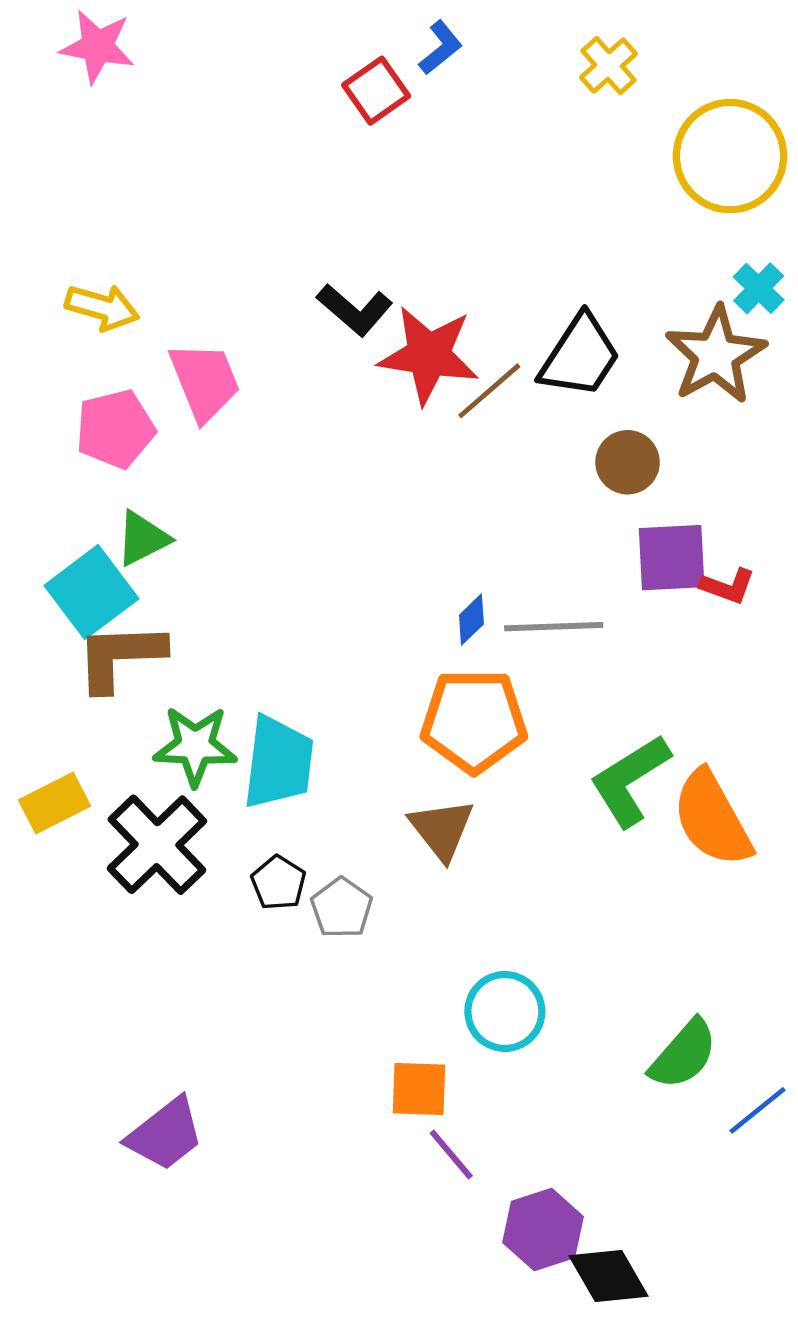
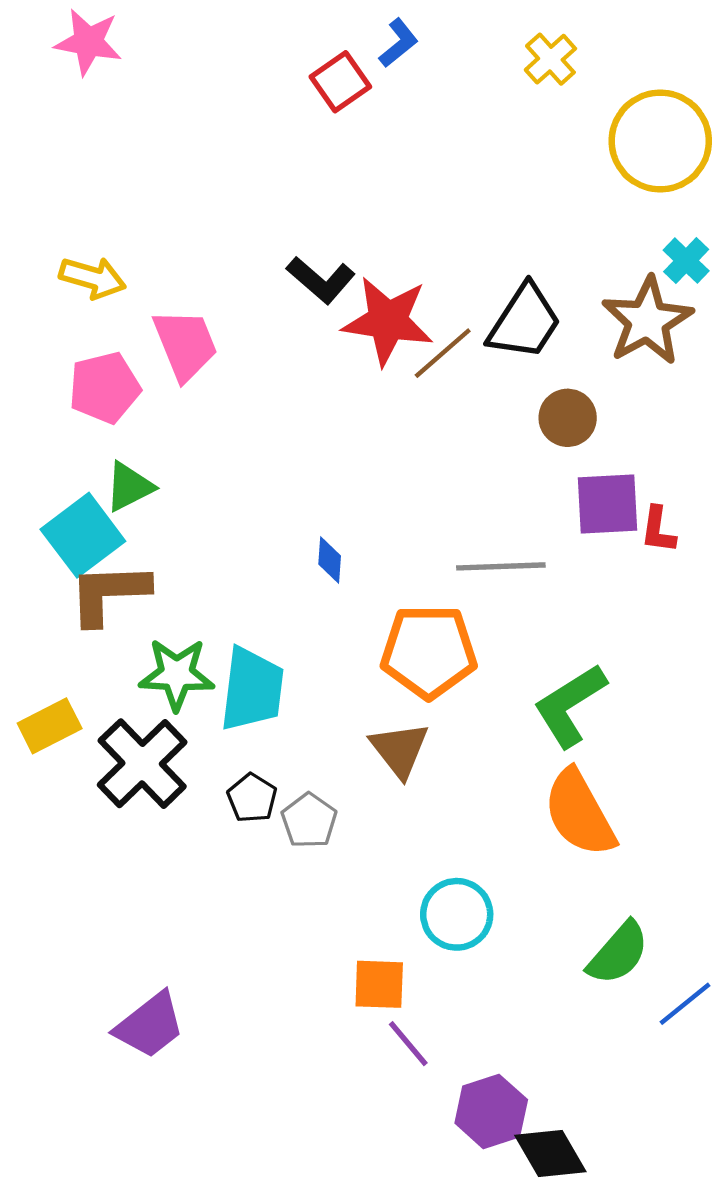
red L-shape: (728, 586) -> (658, 530), turned 78
blue diamond: (471, 620) -> (330, 560), moved, turned -42
orange semicircle: (712, 818) -> (579, 813), moved

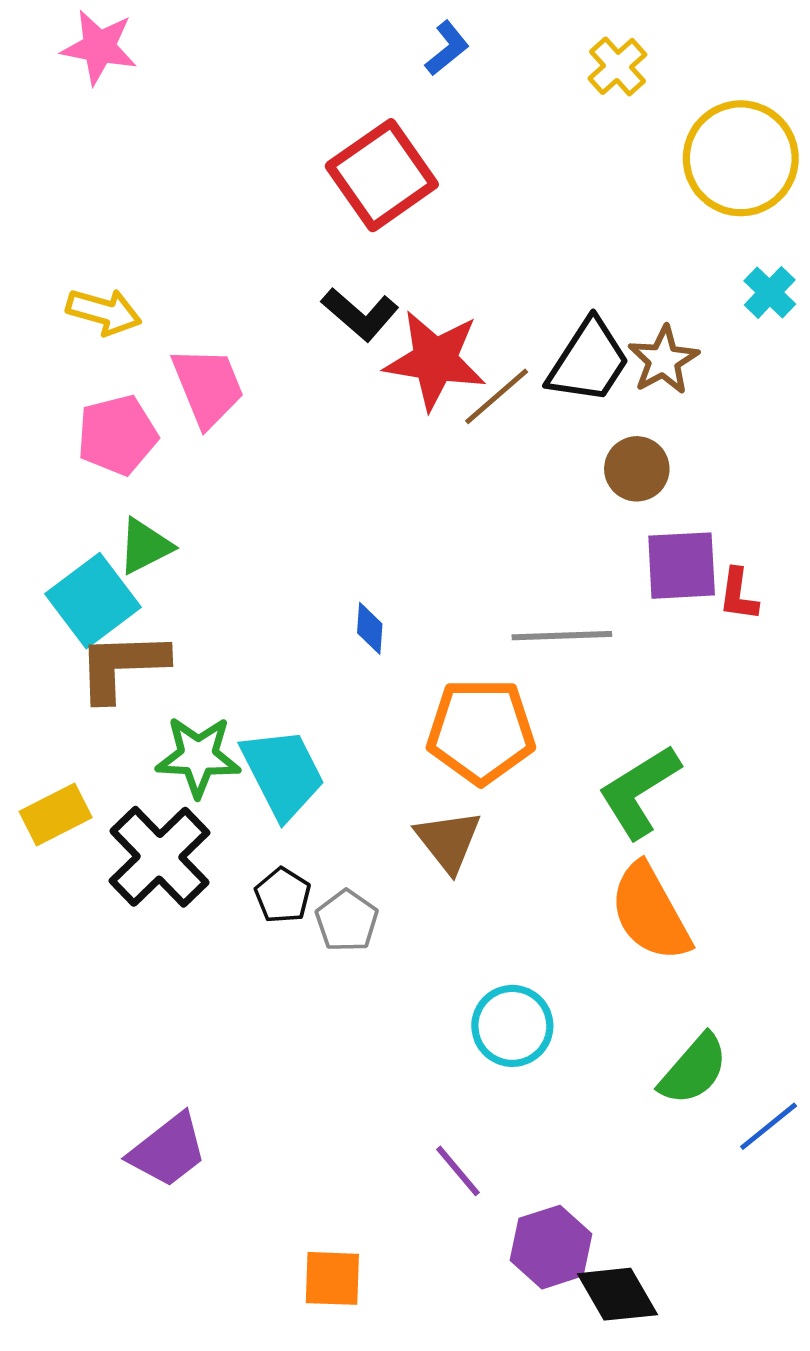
red square: (340, 82) -> (382, 175), moved, size x1.6
brown star: (647, 321) -> (663, 360), moved, size x0.7
cyan trapezoid: (252, 689) -> (283, 773), turned -34
orange square: (379, 984) -> (332, 1278), moved

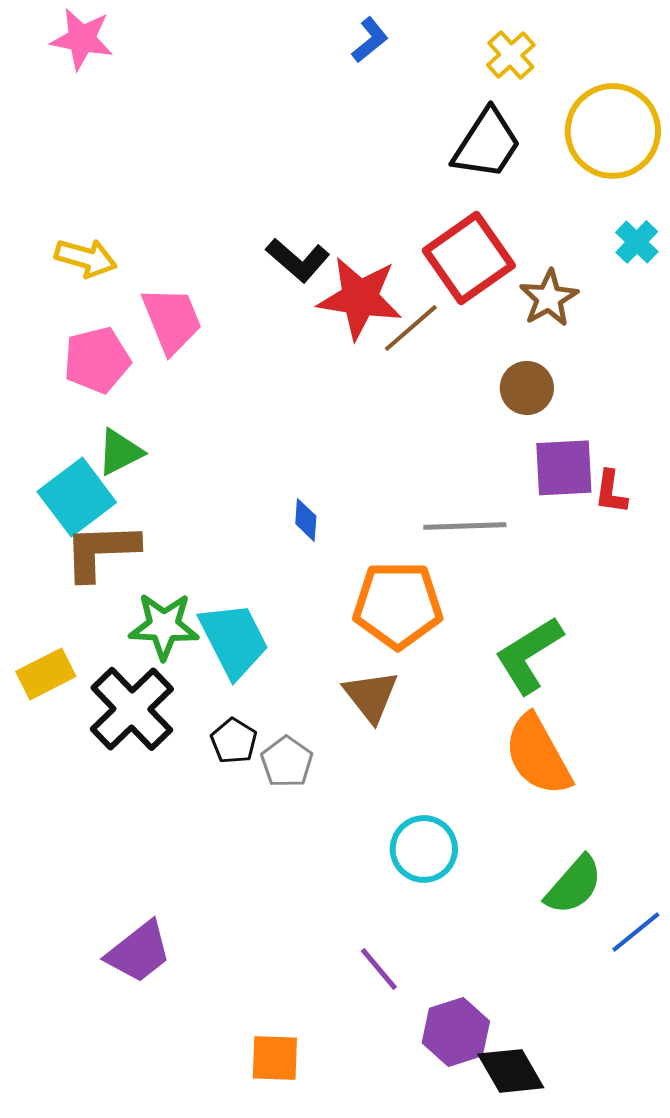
red square: (382, 175) -> (469, 258), moved
black trapezoid: (588, 361) -> (487, 144), moved

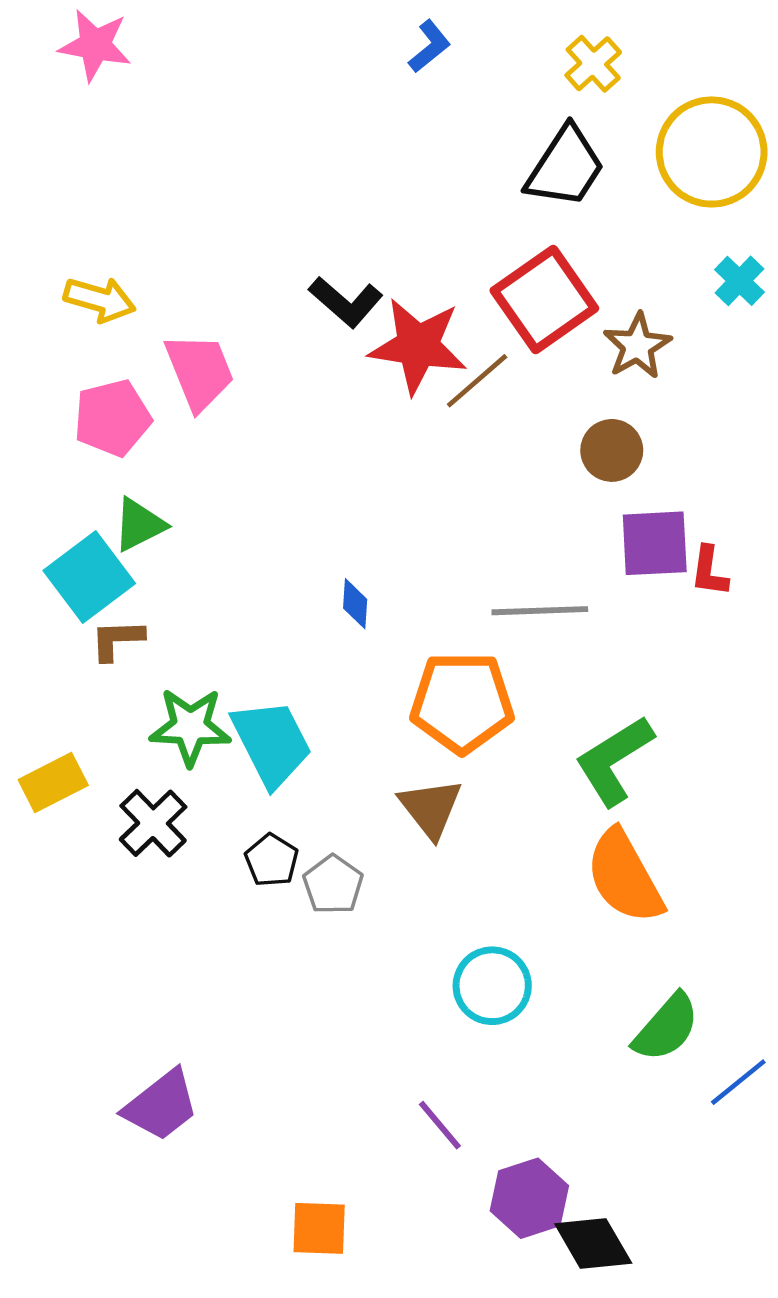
brown L-shape: (101, 551) -> (117, 640), size x0.6
black cross: (132, 709) -> (153, 823), size x0.7

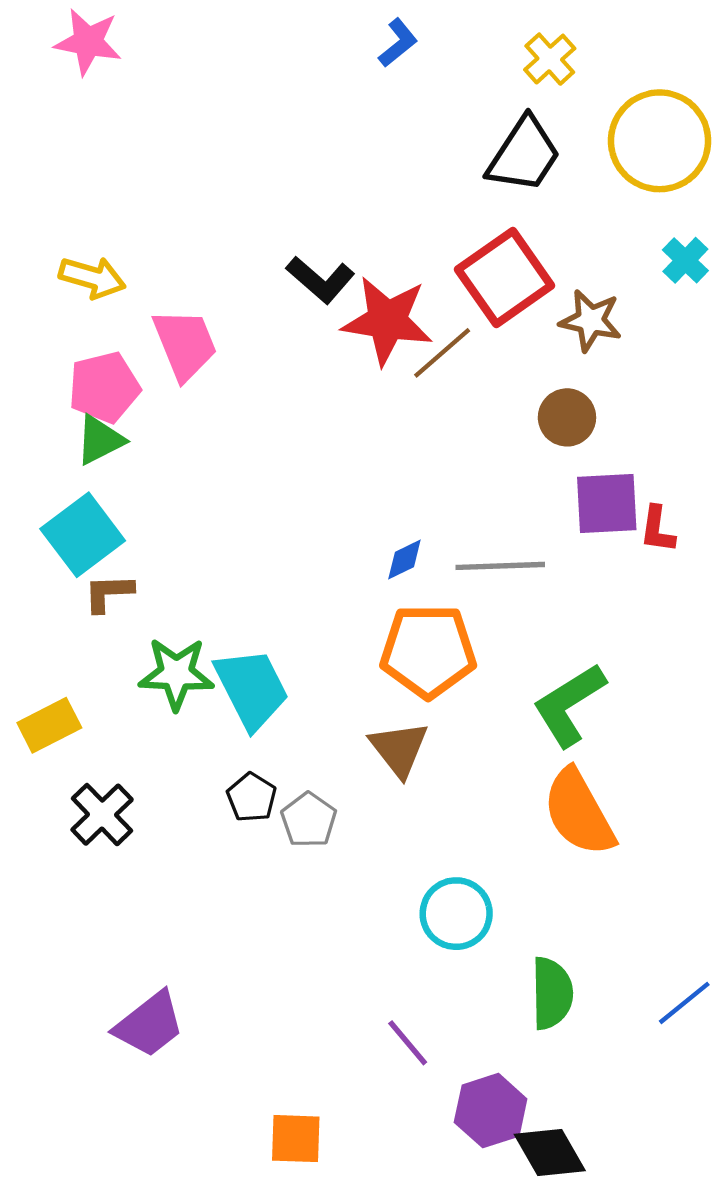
brown star: (637, 346) -> (591, 321), turned -30
green triangle: (139, 525) -> (100, 440), moved
blue diamond: (355, 604) -> (404, 560), moved, turned 60
black cross: (153, 823) -> (102, 815), moved
green semicircle: (666, 1028) -> (552, 993), moved, turned -42

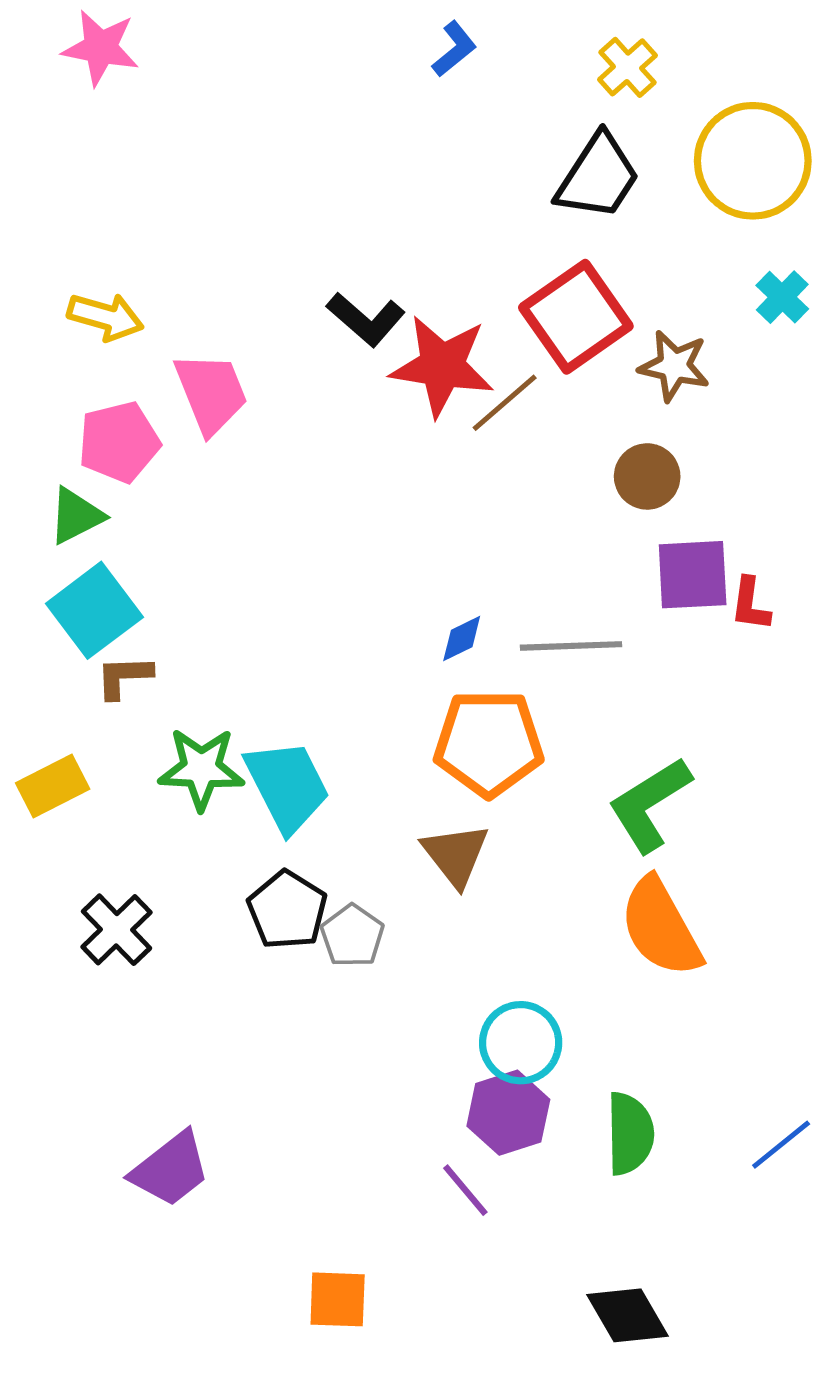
green triangle: (100, 440) -> (76, 516), moved
yellow rectangle: (49, 725) -> (53, 786), moved
black pentagon: (252, 797) -> (287, 910), size x1.4
purple hexagon: (491, 1111) -> (508, 1113), moved

